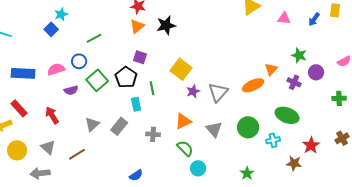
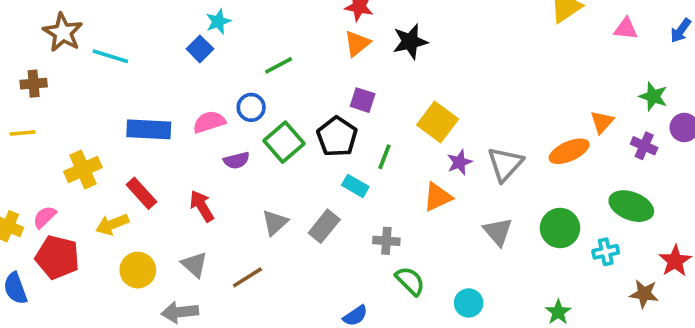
green line: (152, 88) -> (385, 157), turned 32
cyan rectangle: (136, 104) -> (355, 186), turned -48
orange triangle: (183, 121) -> (438, 197), moved
green semicircle: (185, 148) -> (410, 281), moved

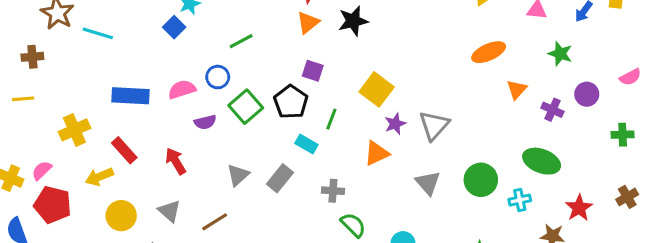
green star: (653, 96) -> (560, 54), moved
orange ellipse: (569, 151) -> (489, 52), moved

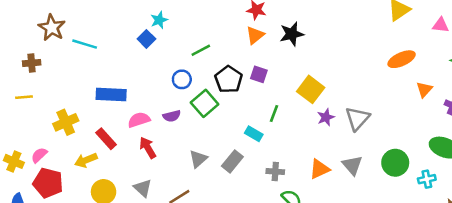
pink semicircle: (182, 89) -> (139, 120), moved
black pentagon: (291, 102) -> (229, 79), moved
orange triangle: (377, 153) -> (319, 169), moved

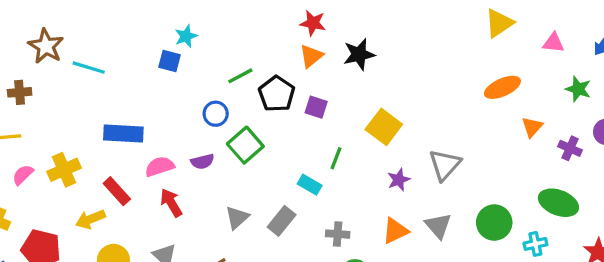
blue square: (146, 39) -> (170, 61), turned -30
black pentagon: (229, 79) -> (277, 94), moved
purple star: (326, 117) -> (399, 180), moved
pink semicircle: (39, 155) -> (23, 175), moved

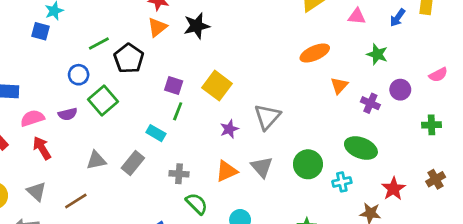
purple square: (316, 107) -> (174, 86), moved
gray triangle: (237, 218) -> (96, 160), turned 30

